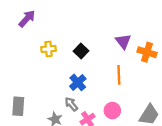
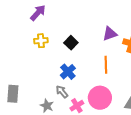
purple arrow: (27, 19) -> (38, 13), moved
purple triangle: (123, 41) -> (110, 34), turned 49
pink circle: (112, 111) -> (100, 98), size x1.5

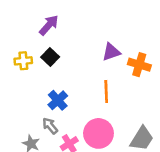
purple arrow: (38, 13) -> (49, 25), moved
black square: (71, 43) -> (50, 57), moved

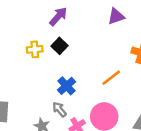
purple triangle: (111, 52) -> (116, 16), moved
orange line: (106, 91) -> (111, 78), turned 54

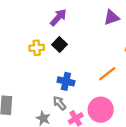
blue cross: (67, 86) -> (66, 81), turned -35

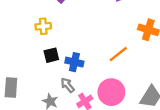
black square: (59, 45) -> (51, 55), moved, turned 32

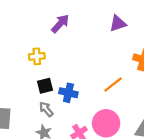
gray arrow: (67, 85) -> (46, 109), moved

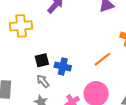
yellow cross: (37, 56) -> (21, 26), moved, size x1.5

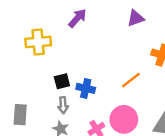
gray arrow: (43, 81) -> (63, 105), turned -144

